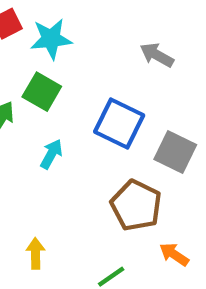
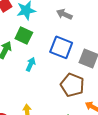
gray arrow: (157, 55) -> (64, 14), moved

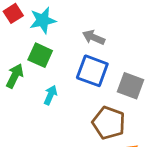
gray arrow: (64, 14) -> (94, 37), moved

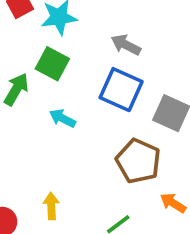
cyan arrow: (50, 95) -> (62, 118), turned -90

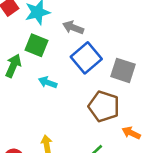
gray arrow: (126, 45) -> (73, 27), moved
blue square: (121, 90) -> (86, 58), turned 32

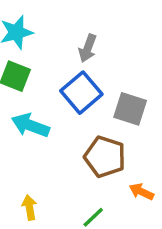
gray arrow: (73, 27) -> (88, 48), moved, turned -90
cyan arrow: (48, 82) -> (30, 125), size x1.5

